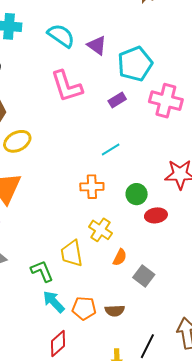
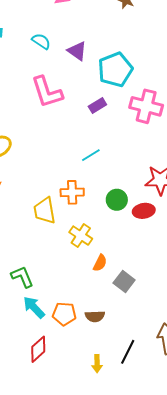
cyan semicircle: (61, 36) -> (41, 41), size x0.7
red ellipse: (156, 215) -> (144, 211), moved
yellow trapezoid: (72, 253) -> (45, 211), moved

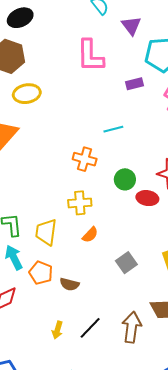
yellow trapezoid: (45, 211) -> (46, 232), moved
yellow cross: (81, 236) -> (80, 203), turned 35
gray square: (124, 282) -> (126, 263), moved

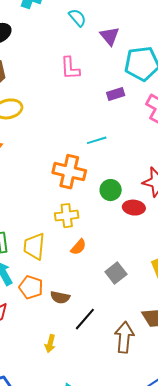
pink L-shape: (90, 56) -> (70, 68), size x0.7
orange cross: (85, 159) -> (69, 172), size x1.4
black line: (90, 328) -> (85, 319), moved

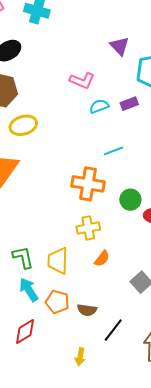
cyan semicircle: (77, 18) -> (99, 106), moved, turned -66
pink L-shape: (70, 68) -> (82, 81), turned -60

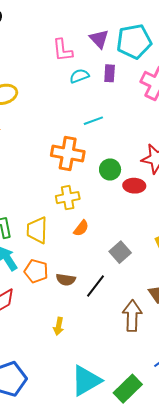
purple triangle: (120, 46) -> (99, 39), moved
pink L-shape: (82, 81) -> (63, 50), turned 60
purple rectangle: (129, 104) -> (110, 73), turned -66
black line: (113, 330) -> (96, 286), moved

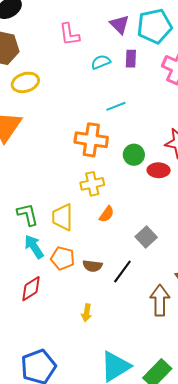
pink L-shape: (63, 50) -> (69, 34), moved

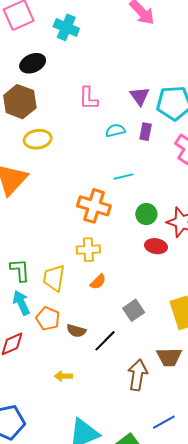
green circle: (134, 155) -> (146, 214), moved
yellow arrow: (87, 313) -> (63, 376), turned 72

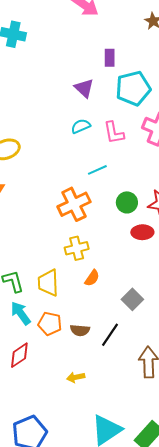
purple triangle: (140, 96) -> (84, 88), moved
pink L-shape: (88, 98) -> (114, 133), moved
purple rectangle: (146, 132) -> (110, 58), moved
orange cross: (94, 206) -> (74, 204), turned -32

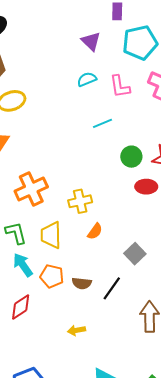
orange cross: (74, 204) -> (31, 189), moved

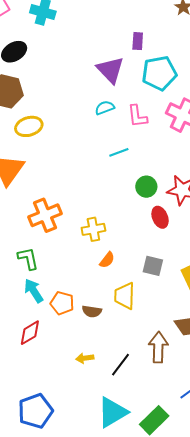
purple triangle: (91, 41) -> (110, 70), size x1.4
red ellipse: (146, 187) -> (160, 217), turned 65
yellow trapezoid: (51, 235) -> (125, 296), moved
gray square: (135, 254) -> (153, 266), moved, turned -35
black line: (112, 288) -> (121, 365), moved

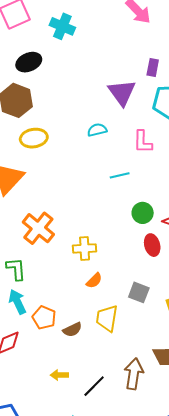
cyan semicircle: (105, 108) -> (97, 130), moved
orange cross: (45, 215) -> (38, 228), turned -36
brown semicircle: (92, 311) -> (72, 330), turned -42

